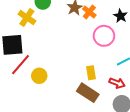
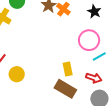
pink circle: (104, 36) -> (89, 40), moved

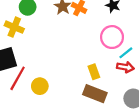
red arrow: (94, 78) -> (125, 67), moved

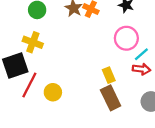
yellow cross: (14, 27) -> (33, 42), moved
brown rectangle: (95, 94) -> (111, 98), turned 45

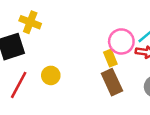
pink circle: (126, 38) -> (121, 41), moved
red line: (29, 85) -> (19, 85), moved

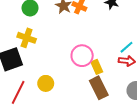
pink circle: (121, 41) -> (82, 56), moved

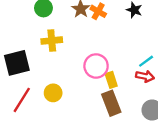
yellow cross: (27, 38) -> (52, 41), moved, turned -30

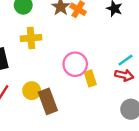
brown rectangle: (111, 103) -> (48, 101), moved

